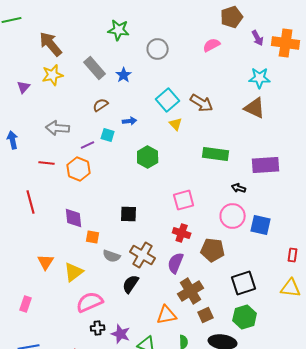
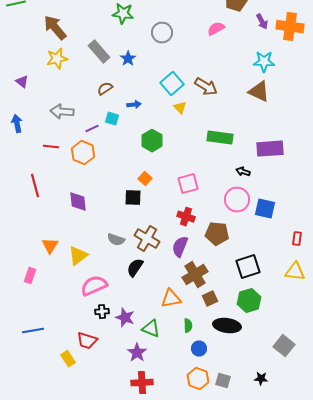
purple triangle: (24, 87) -> (22, 82), moved, turned -32
orange square: (93, 237) -> (145, 179), moved, turned 32
pink rectangle: (26, 304) -> (30, 276), moved

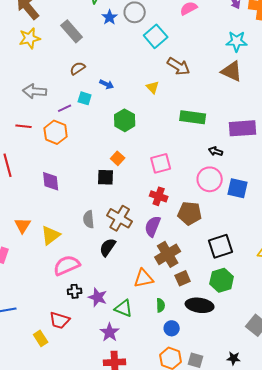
blue star: (128, 59) -> (110, 17), moved
cyan square: (172, 84) -> (156, 36), moved
blue arrow: (134, 105) -> (107, 84), turned 32
gray semicircle: (116, 240) -> (89, 219), turned 66

